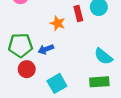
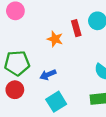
blue arrow: (46, 49) -> (48, 75), moved
red circle: (27, 69) -> (15, 90), moved

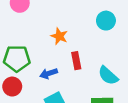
red rectangle: (76, 28) -> (76, 61), moved

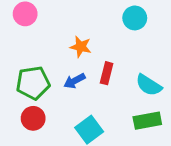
red rectangle: (76, 61) -> (107, 73), turned 35
blue arrow: (49, 73) -> (75, 81), moved

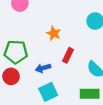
blue arrow: (75, 81) -> (43, 68), moved

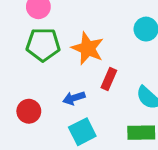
orange star: (54, 33) -> (88, 48), size x1.5
green pentagon: (16, 52) -> (43, 45), moved

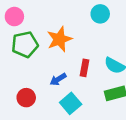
orange star: (88, 48) -> (59, 39), turned -30
red rectangle: (109, 79) -> (85, 68), moved

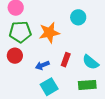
cyan circle: (100, 14) -> (78, 17), moved
red circle: (26, 98) -> (15, 56), moved

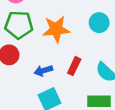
cyan circle: (78, 17) -> (99, 23), moved

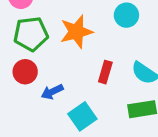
blue arrow: (43, 71) -> (52, 92), moved

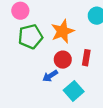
red circle: (25, 72) -> (63, 60), moved

